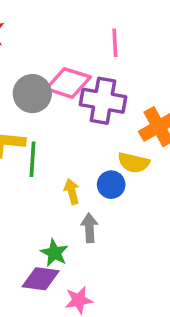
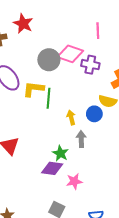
purple cross: (103, 101) -> (90, 65), size x0.7

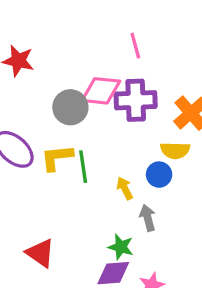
purple cross: (90, 65) -> (136, 100), size x1.4

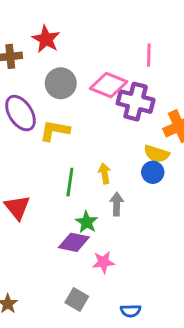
gray circle: (70, 107) -> (61, 83), moved
green line: (83, 167) -> (70, 182), moved
blue circle: (159, 175) -> (153, 172), moved

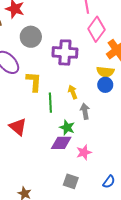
pink diamond: (109, 85) -> (96, 29), moved, turned -65
purple cross: (136, 102) -> (65, 52), moved
yellow L-shape: (55, 131) -> (34, 82), moved, turned 95
blue semicircle: (131, 311) -> (109, 182), turned -40

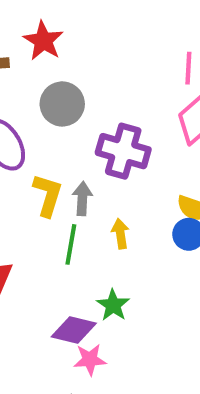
gray arrow: (85, 111) -> (82, 199), moved
green star: (67, 127) -> (113, 305), moved
pink star: (84, 152) -> (90, 360), moved

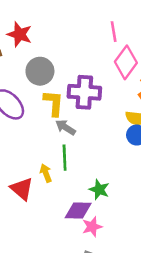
yellow L-shape: (48, 195) -> (54, 103), moved
gray arrow: (82, 199) -> (65, 127), turned -48
yellow arrow: (120, 234) -> (46, 173), moved

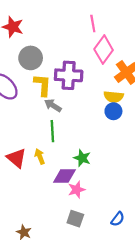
yellow arrow: (46, 173) -> (40, 156), moved

